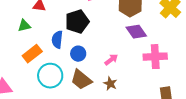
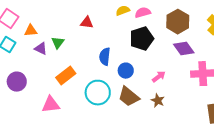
black pentagon: (77, 22) -> (142, 39), moved
green triangle: (24, 26) -> (58, 43), moved, turned -40
orange rectangle: (32, 54) -> (66, 76), moved

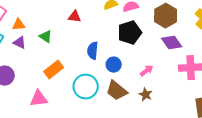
green triangle: (58, 43) -> (46, 37), turned -32
purple triangle: (41, 49) -> (20, 43), moved

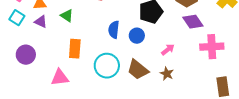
blue circle: (114, 65) -> (137, 36), moved
orange rectangle: (54, 70) -> (75, 49), turned -48

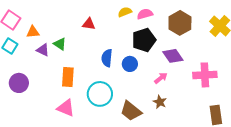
purple triangle: (41, 22) -> (43, 50), moved
purple diamond: (193, 22) -> (173, 56), moved
brown trapezoid: (138, 70) -> (131, 111), moved
pink triangle: (60, 78) -> (66, 108), moved, turned 30

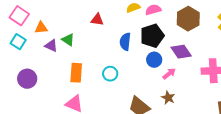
blue semicircle: (107, 58) -> (125, 42), moved
blue circle: (130, 64) -> (154, 60), moved
cyan circle: (100, 94) -> (110, 74), moved, size x0.6

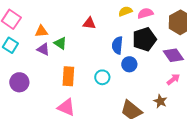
orange triangle: (41, 28) -> (41, 31), moved
blue circle: (154, 60) -> (129, 64), moved
pink arrow: (169, 74) -> (173, 79), moved

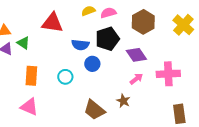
red triangle: (89, 23) -> (52, 23), size x1.6
blue semicircle: (117, 45) -> (80, 45), turned -90

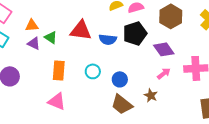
red triangle: (52, 23) -> (81, 30), moved
blue circle: (92, 64) -> (120, 79), moved

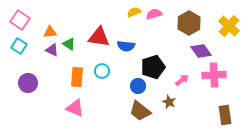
black pentagon: (135, 33) -> (153, 67), moved
purple diamond: (164, 49) -> (201, 51), moved
cyan circle: (93, 71) -> (102, 71), moved

